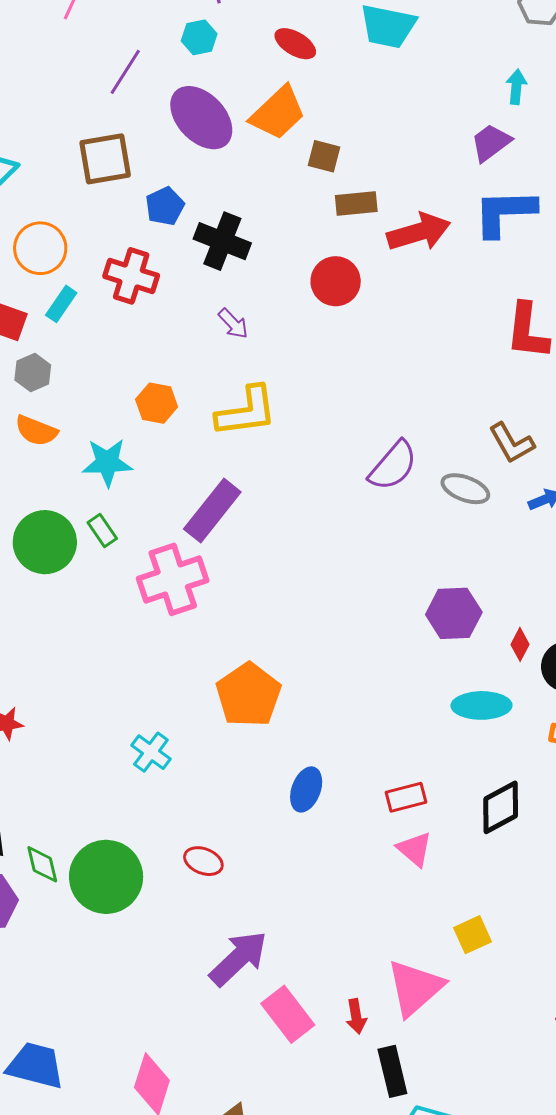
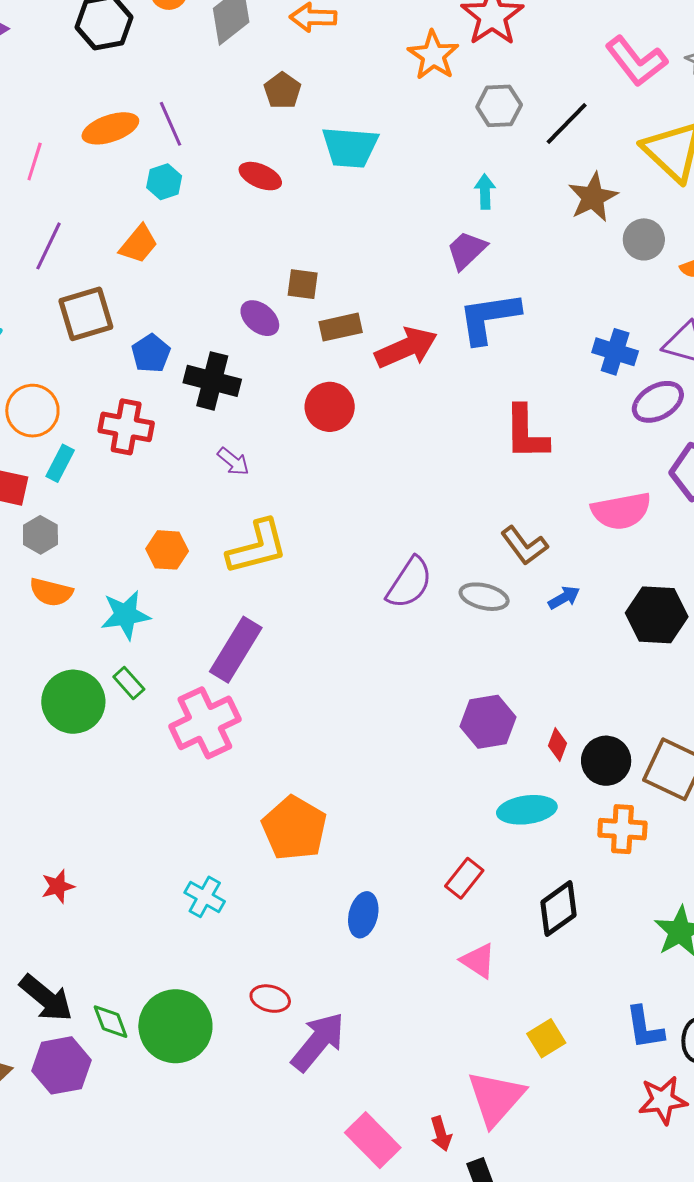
purple line: (125, 72) -> (49, 246), moved
orange trapezoid: (278, 113) -> (139, 244), moved, size x0.7
purple ellipse: (201, 118) -> (260, 318), moved, size x0.6
red rectangle: (406, 797) -> (464, 878), moved, turned -30
purple arrow: (238, 958) -> (318, 1042), moved

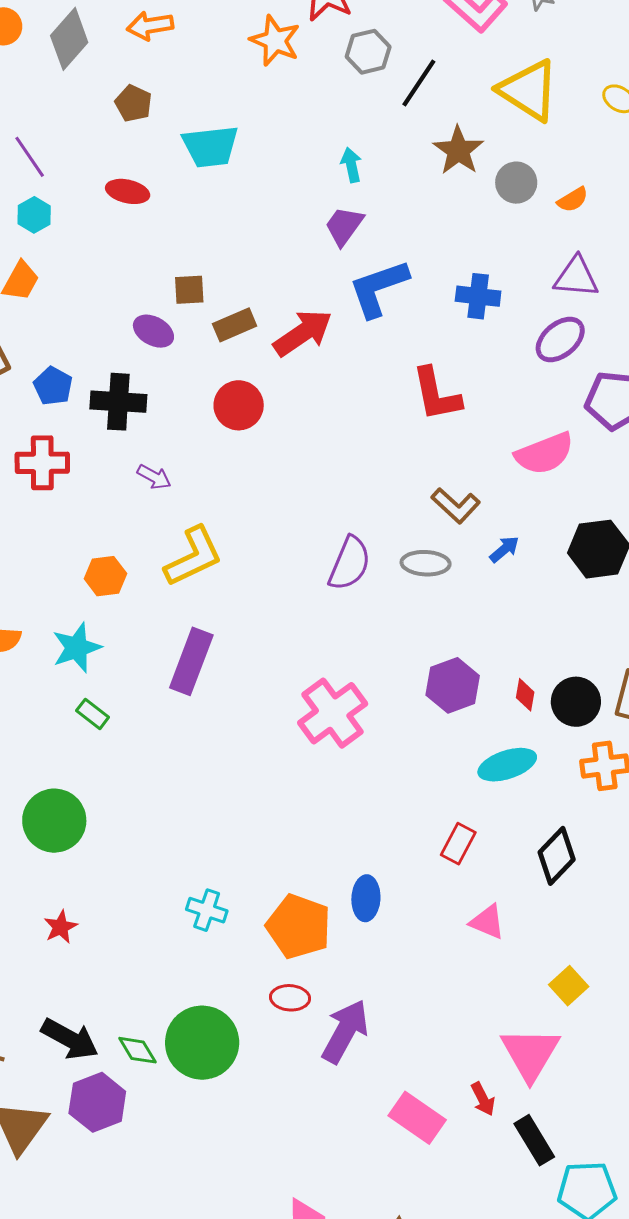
gray hexagon: (499, 106) -> (368, 52), moved
blue cross: (615, 352) -> (478, 296), moved
green circle: (73, 702) -> (54, 821), moved
pink cross: (205, 723) -> (333, 713), moved
orange pentagon: (294, 828) -> (299, 926), moved

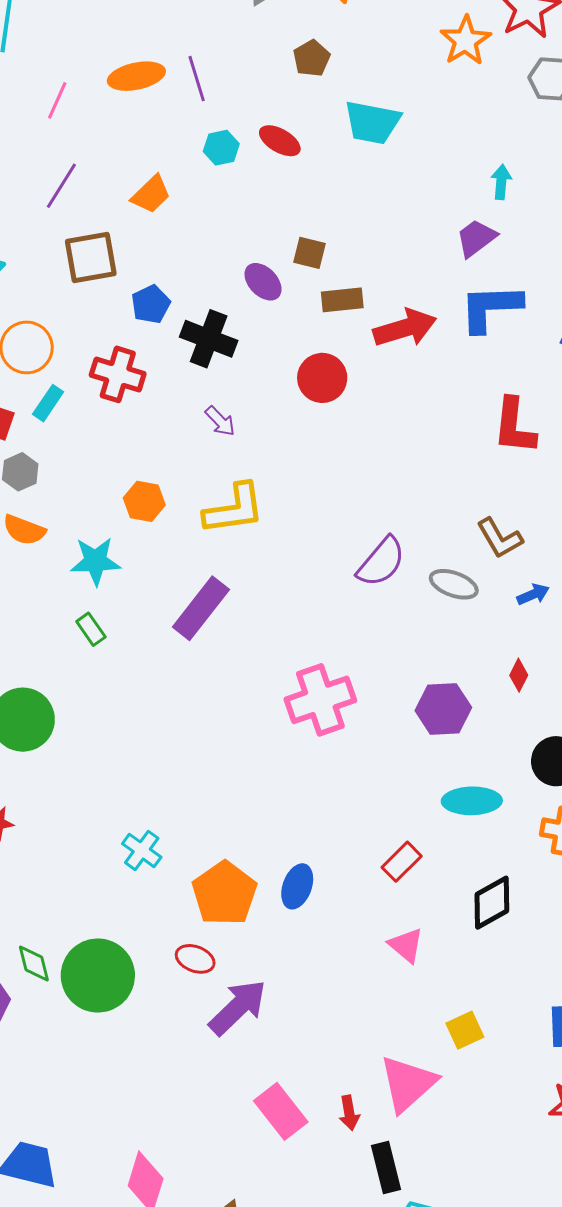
cyan hexagon: (34, 215) -> (221, 148), moved
red diamond: (525, 695) -> (519, 675), moved

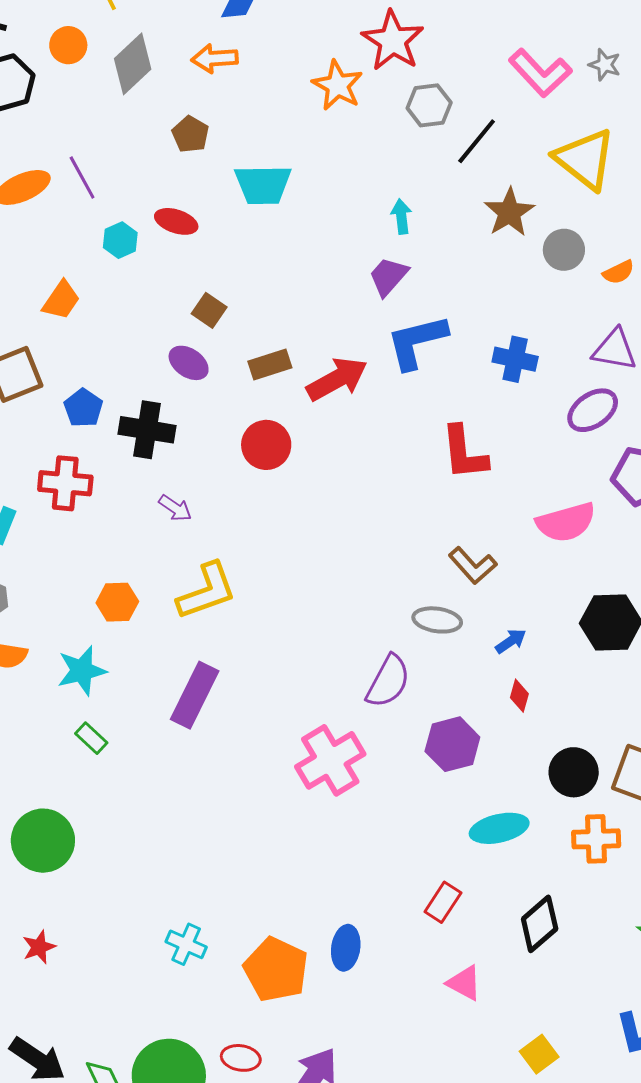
brown square: (309, 253) -> (209, 310), moved, turned 32
purple semicircle: (381, 562) -> (388, 681), moved
blue arrow: (533, 594) -> (511, 641), moved
red ellipse: (195, 959) -> (241, 1058), moved

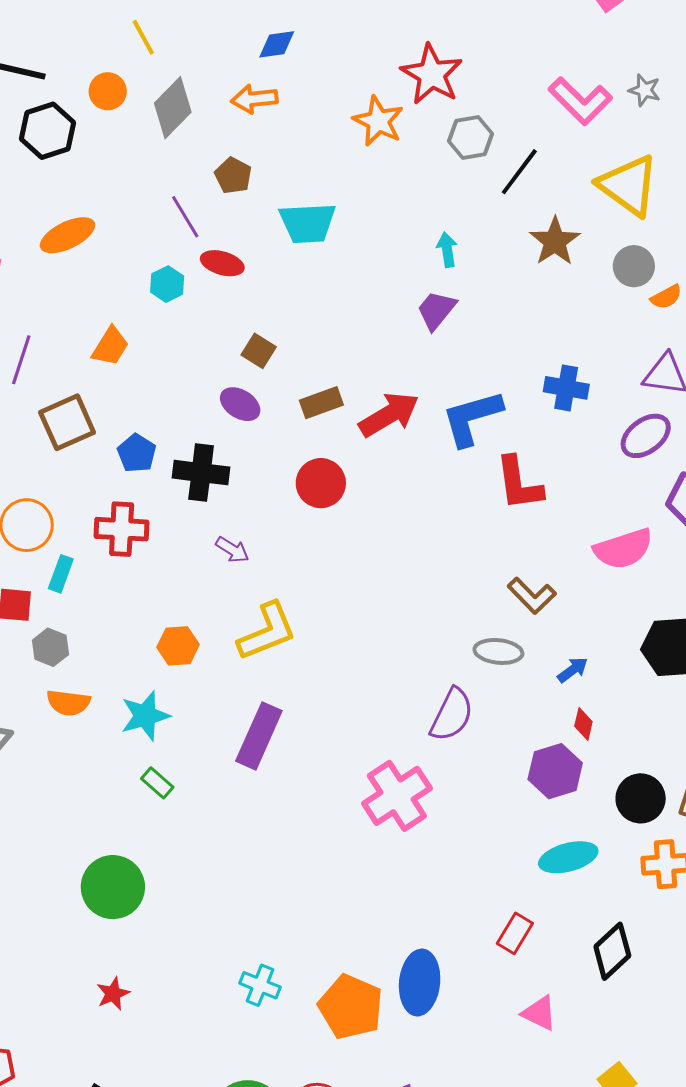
purple line: (82, 178) -> (185, 217), moved
gray circle: (564, 250) -> (634, 266), moved
blue L-shape: (417, 342) -> (472, 418), moved
purple hexagon: (452, 744) -> (555, 771), moved
blue ellipse: (346, 948) -> (420, 983), size x1.4

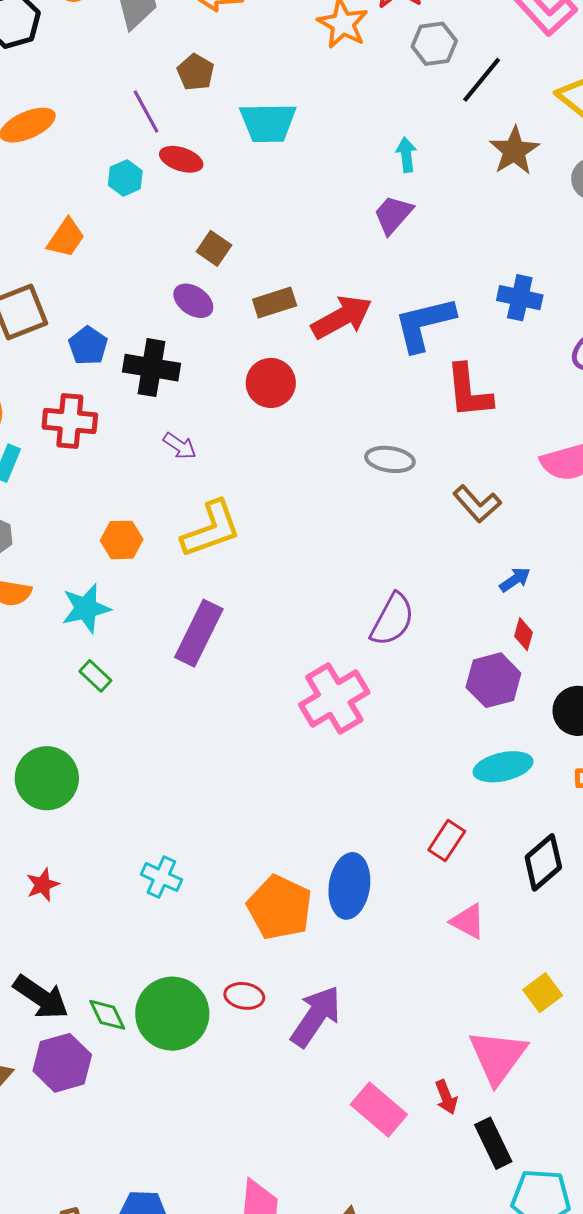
gray ellipse: (498, 651) -> (390, 459), moved
cyan cross: (260, 985) -> (161, 877), moved

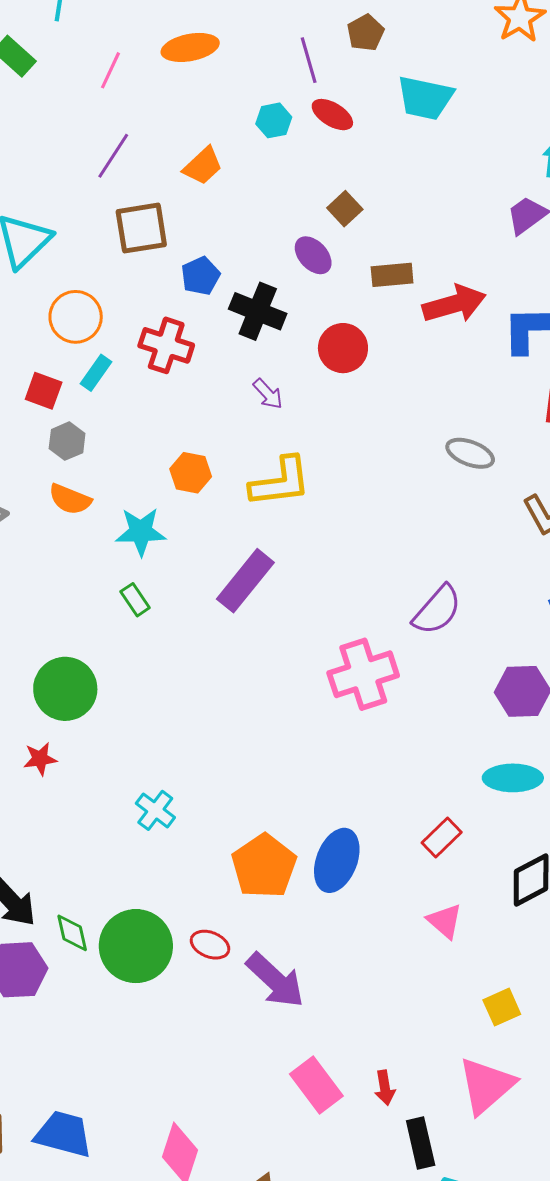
red circle: (271, 383) -> (343, 348), moved
red star: (43, 885) -> (40, 759), moved
purple arrow: (316, 1016) -> (275, 980), turned 86
pink triangle: (498, 1057) -> (486, 1086), moved

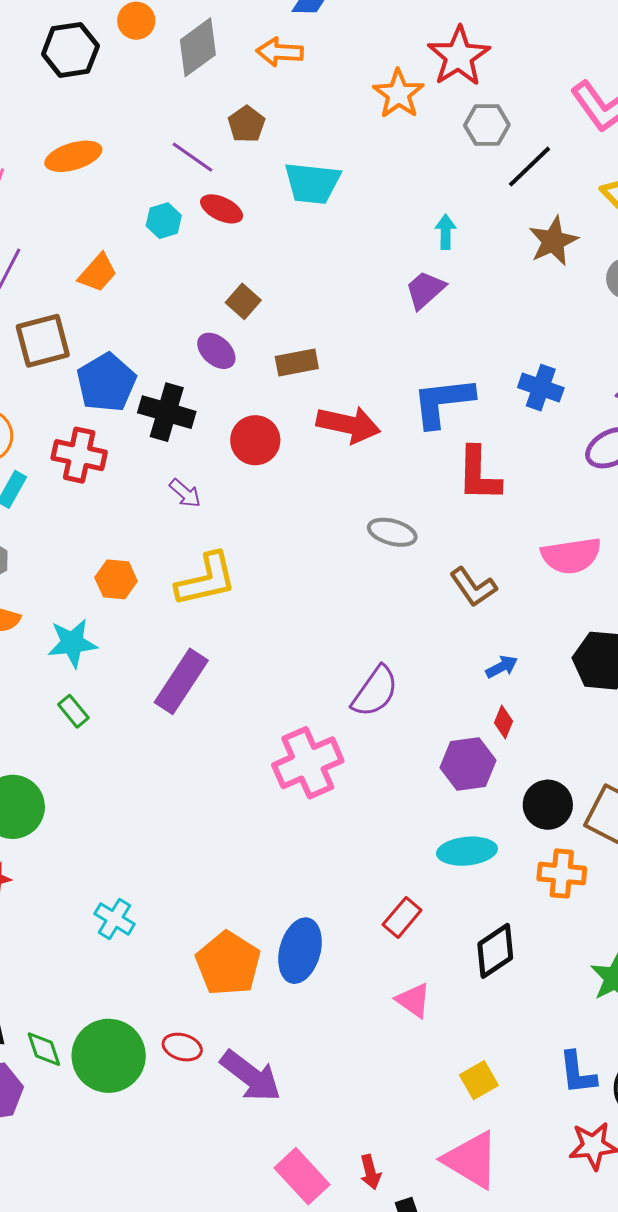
purple line: (309, 60) -> (192, 157), turned -33
blue pentagon: (201, 276) -> (106, 383), size x1.5
red arrow: (454, 304) -> (348, 425), moved, turned 34
pink triangle: (486, 1086) -> (471, 1160), turned -42

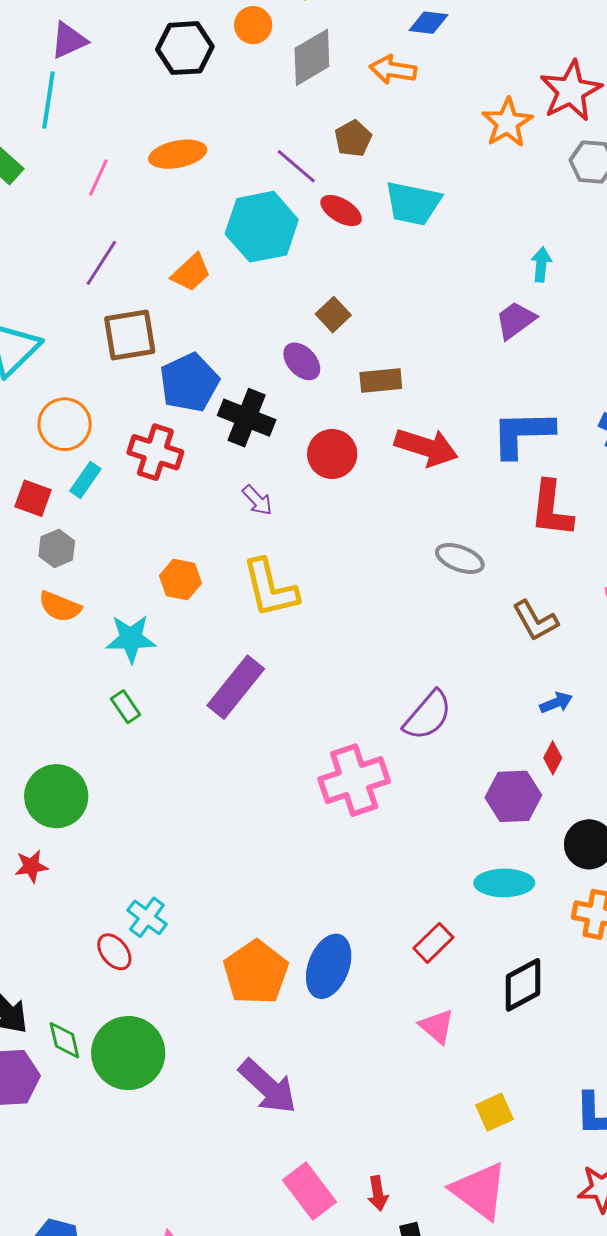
red ellipse: (222, 209) -> (341, 211), moved
cyan hexagon: (164, 221) -> (262, 227), size x2.0
yellow L-shape: (206, 580) -> (270, 588), turned 84
red ellipse: (182, 1047) -> (114, 952), moved, turned 30

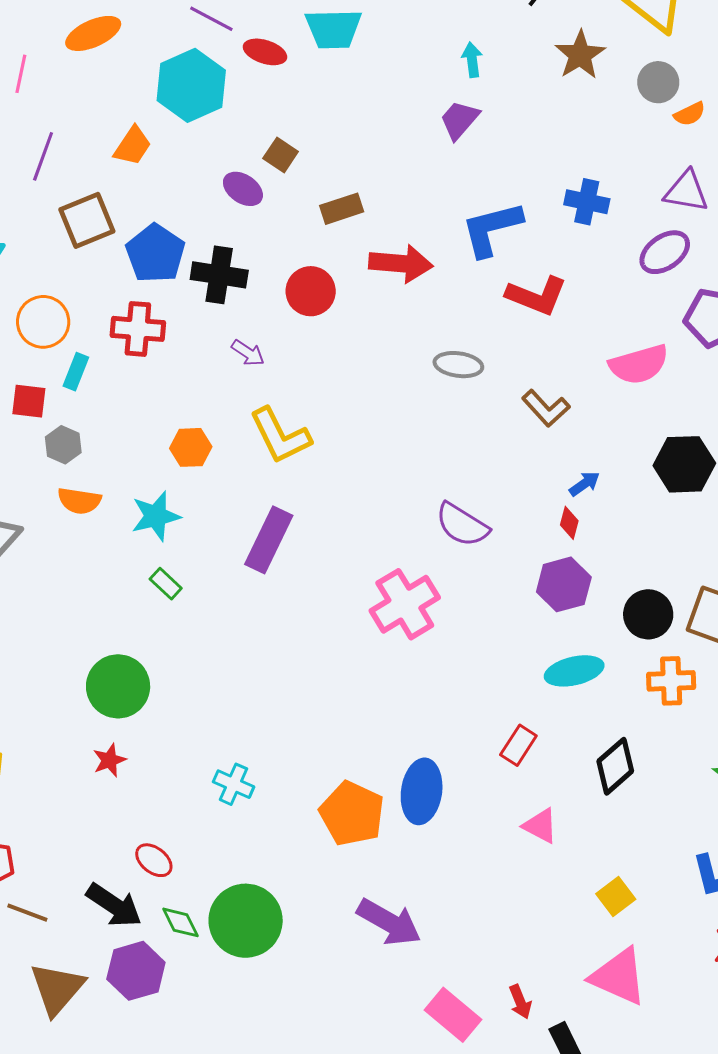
purple ellipse: (302, 361) -> (243, 189), moved
red L-shape: (551, 509) -> (537, 296), turned -62
purple semicircle: (428, 715) -> (462, 525), turned 94
red diamond: (553, 758) -> (569, 523), moved
red ellipse: (114, 952) -> (154, 860), moved

